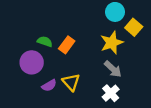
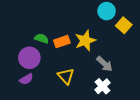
yellow star: (112, 43) -> (85, 41), moved
orange rectangle: (67, 45) -> (62, 42), turned 35
purple semicircle: (49, 85) -> (26, 79), moved

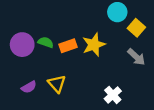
purple circle: (29, 58) -> (22, 45), moved
gray arrow: (105, 64) -> (136, 57), moved
yellow triangle: (66, 76) -> (57, 84), moved

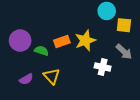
yellow square: (136, 28) -> (124, 25), turned -35
green semicircle: (46, 42) -> (41, 51), moved
white cross: (113, 95) -> (103, 67), moved, turned -35

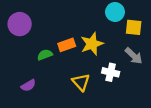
purple circle: (20, 41) -> (20, 24), moved
green semicircle: (41, 51) -> (45, 55), turned -40
yellow triangle: (52, 76) -> (81, 82), moved

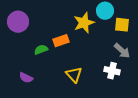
yellow star: (92, 44) -> (84, 23), moved
white cross: (111, 72) -> (112, 71), moved
purple semicircle: (28, 85) -> (26, 78), turned 56

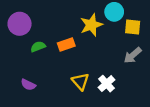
green semicircle: (41, 50) -> (38, 47), moved
gray arrow: (122, 51) -> (133, 55), turned 96
white cross: (112, 71) -> (107, 84), moved, turned 35

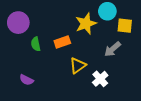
green semicircle: (38, 47) -> (36, 44), turned -80
gray arrow: (133, 55) -> (112, 49), moved
yellow triangle: (80, 81) -> (78, 66), moved, turned 36

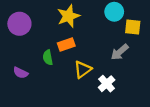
yellow star: (86, 24) -> (68, 16), moved
green semicircle: (36, 44) -> (48, 58), moved
purple semicircle: (26, 80) -> (21, 73), moved

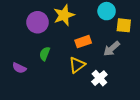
purple circle: (19, 24) -> (38, 22), moved
orange rectangle: (66, 44) -> (83, 42), moved
green semicircle: (48, 58) -> (45, 54), turned 32

